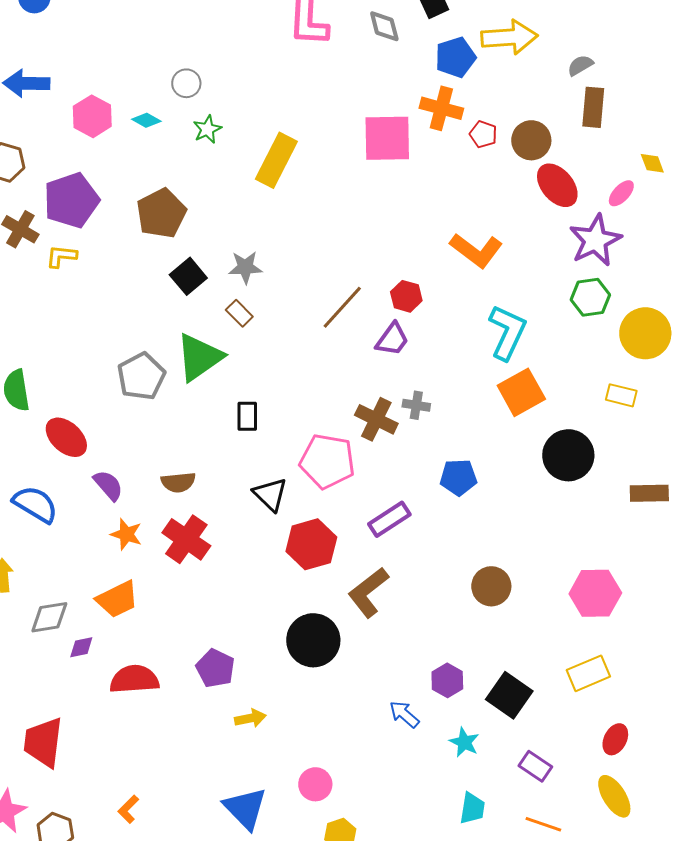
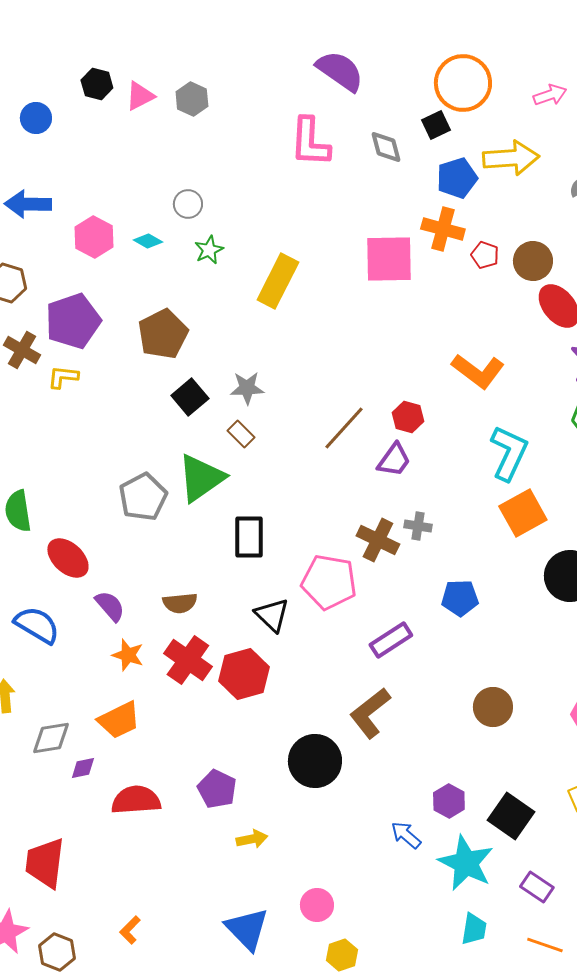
black rectangle: (247, 416) -> (249, 537), size x1.4
red hexagon: (311, 544) -> (244, 674), moved
cyan star: (464, 742) -> (466, 863), size x1.8

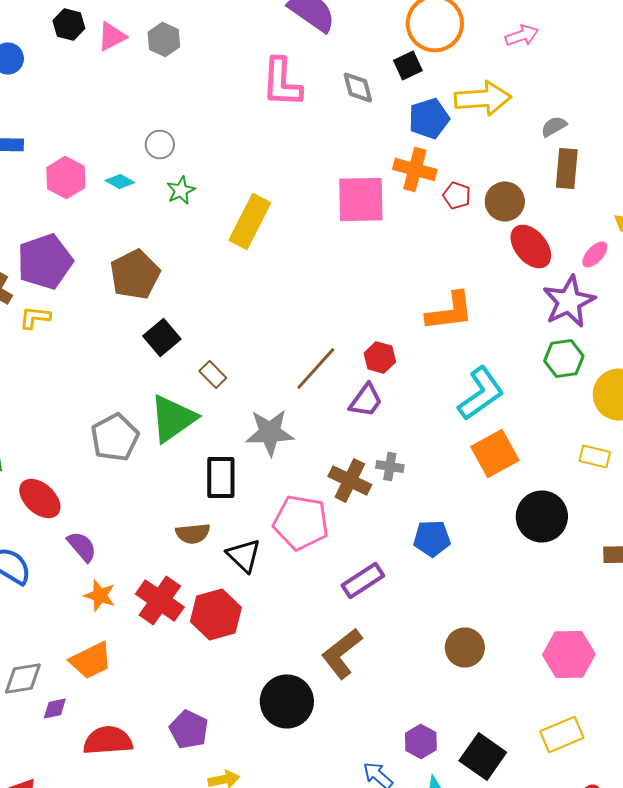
orange L-shape: (478, 371) -> (450, 312), turned -44
gray star: (247, 388) -> (270, 432), moved, size x1.4
cyan L-shape: (509, 453) -> (481, 394), turned 30
brown semicircle: (180, 603) -> (193, 534), moved

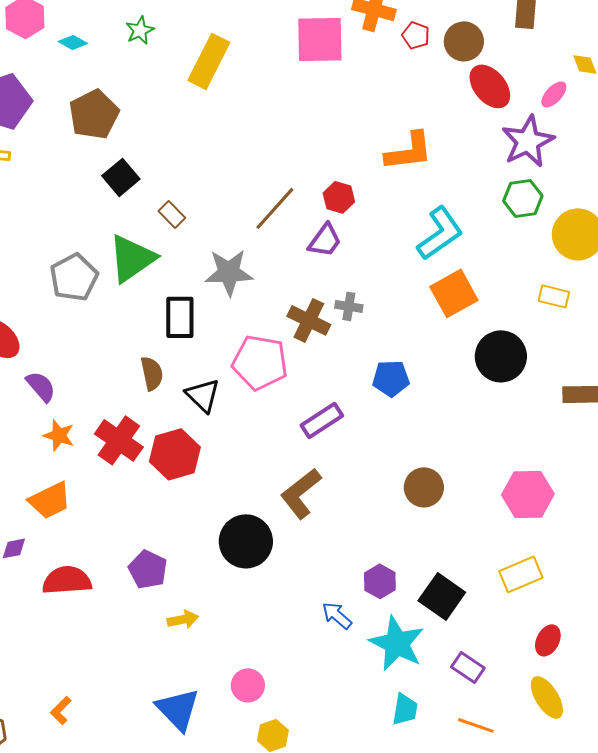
cyan diamond: (120, 182) -> (73, 42), moved
brown semicircle: (193, 534) -> (152, 373), turned -96

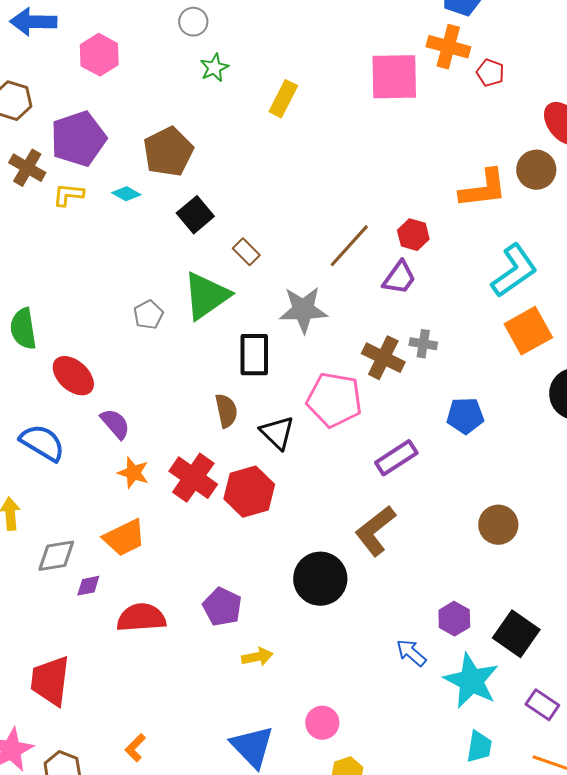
brown circle: (464, 41) -> (536, 170), moved
cyan diamond: (73, 42) -> (126, 194), moved
yellow rectangle: (209, 61) -> (283, 99), size x0.7
gray pentagon: (74, 277) -> (148, 315), size x0.6

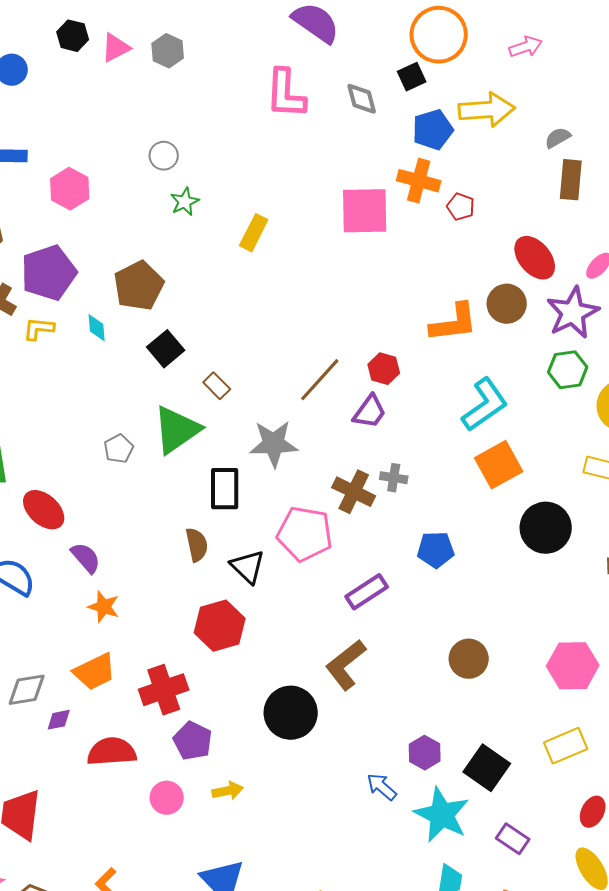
cyan diamond: (126, 194) -> (97, 328), turned 56
red cross: (193, 478) -> (164, 690), moved, turned 36
pink circle: (322, 723) -> (167, 798), moved

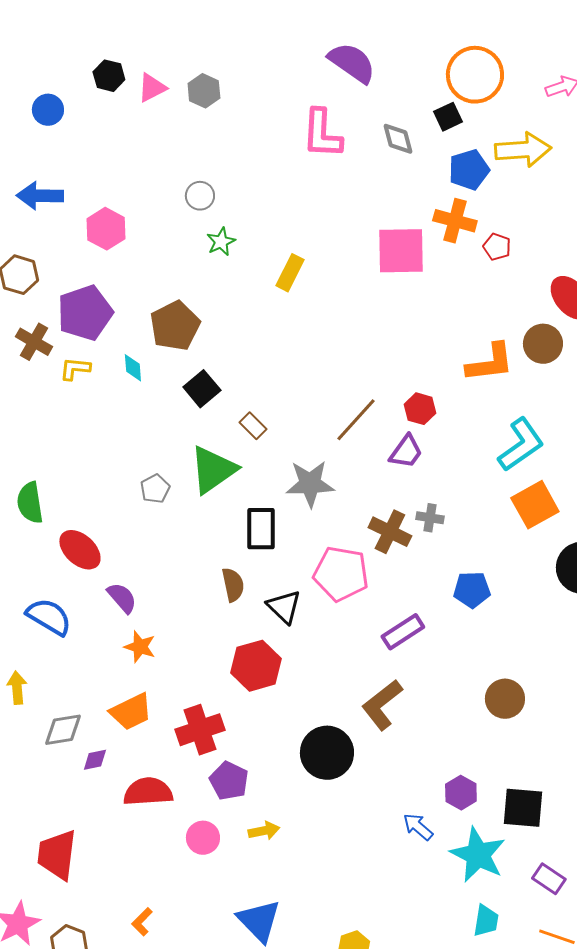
black square: (487, 768) -> (523, 808), turned -30

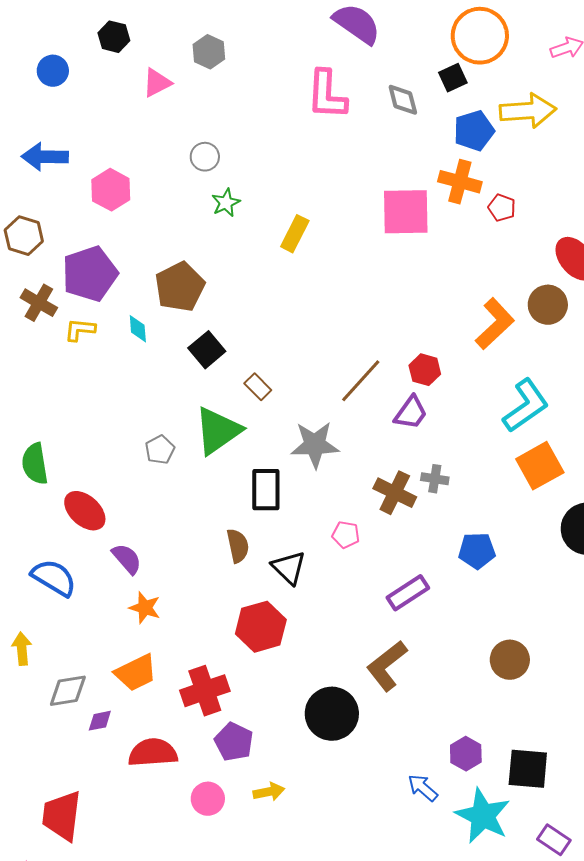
pink triangle: (152, 88) -> (157, 83), moved
orange L-shape: (490, 363) -> (495, 324), turned -36
pink pentagon: (341, 574) -> (346, 535), size x0.5

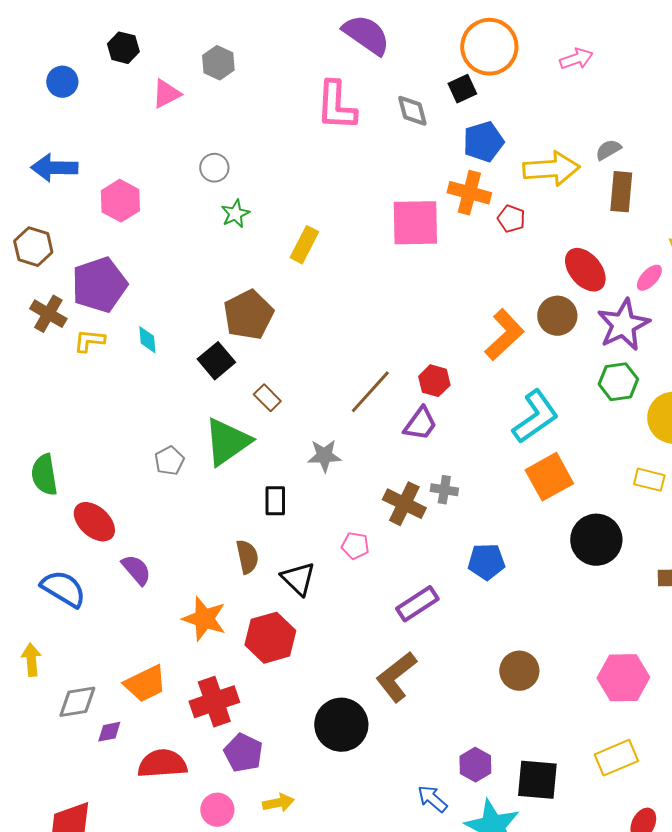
yellow arrow: (528, 111) -> (551, 169), moved
brown pentagon: (180, 287) -> (248, 315), moved
gray star: (315, 445) -> (324, 456), size x0.7
black rectangle: (266, 490) -> (275, 501), size x0.7
orange star: (145, 608) -> (204, 619), moved, size x1.4

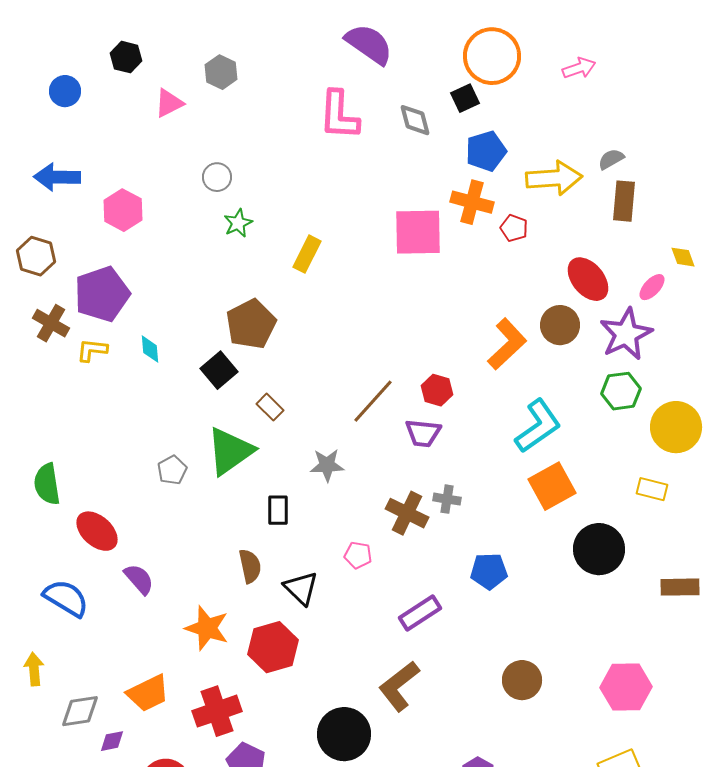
purple trapezoid: (420, 424) -> (423, 433), turned 60

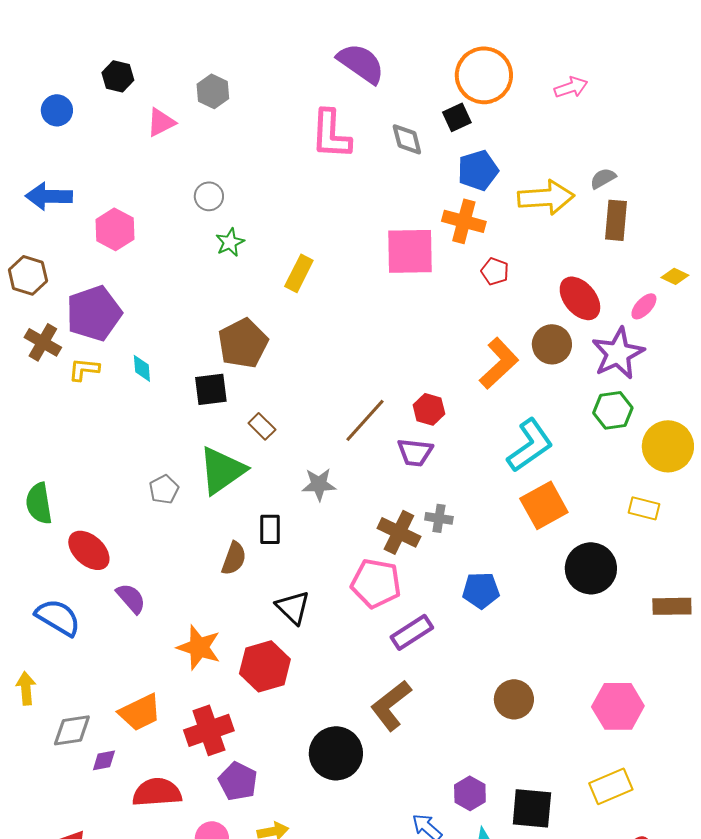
red pentagon: (514, 228) -> (495, 271), moved
yellow diamond: (683, 257) -> (675, 276), turned -44
black square: (219, 370) -> (211, 389), turned 33
pink pentagon: (358, 555) -> (376, 583), moved, size x1.8
brown semicircle: (250, 566) -> (234, 558), moved, turned 32

